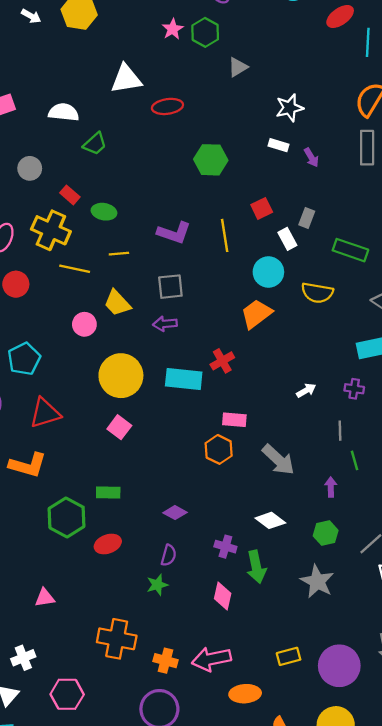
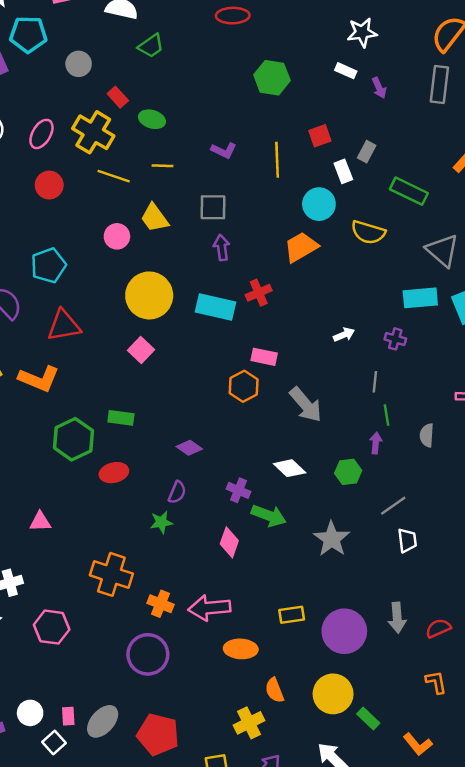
purple L-shape: (174, 233) -> (224, 150), size x0.7
purple arrow: (165, 324) -> (222, 248), moved, turned 80
purple arrow: (331, 487) -> (376, 443), moved
green hexagon: (326, 533) -> (348, 472), moved
green arrow: (256, 567) -> (269, 516), turned -64

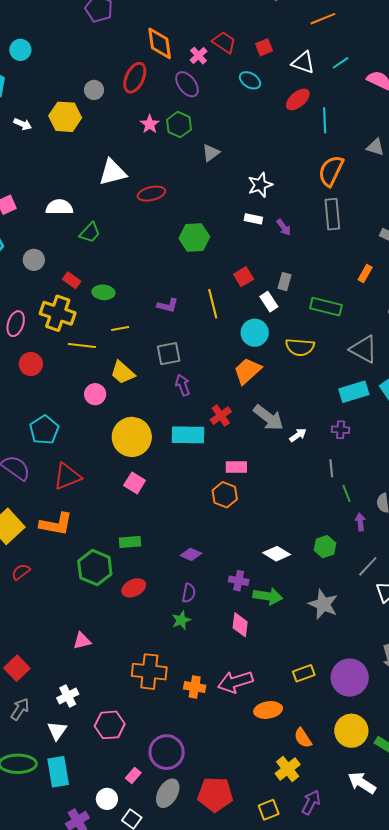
gray arrow: (306, 405) -> (268, 418), moved
purple arrow: (376, 443) -> (360, 522), moved
purple circle: (148, 654) -> (167, 752), moved
pink rectangle: (68, 716) -> (133, 775), moved, turned 56

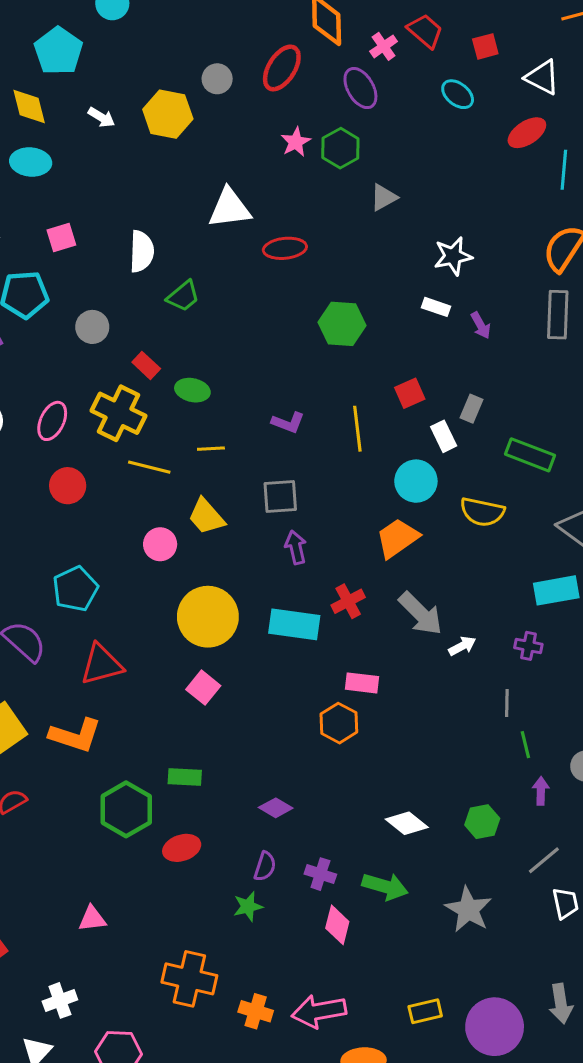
white semicircle: (59, 207) -> (142, 251), turned 84
purple cross: (239, 581) -> (320, 874), moved

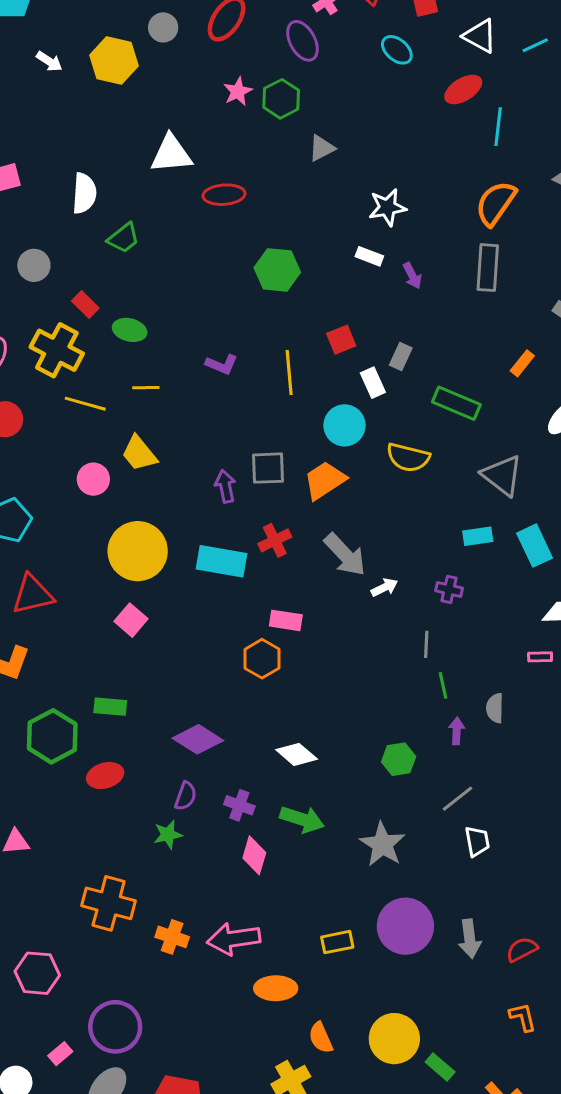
gray square: (280, 496) -> (268, 468), moved
cyan rectangle: (556, 590) -> (478, 536), size x0.7
purple diamond: (276, 808) -> (198, 739), size x1.5
white diamond: (407, 823) -> (297, 754), moved
purple circle: (495, 1027) -> (405, 926), moved

